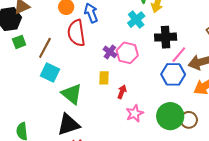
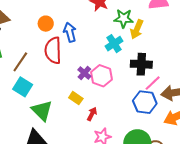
yellow rectangle: (104, 78) -> (76, 98), turned -64

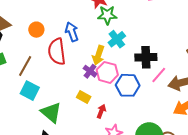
green star: (124, 18) -> (107, 15), moved
orange circle: (46, 24) -> (36, 30), moved
yellow arrow: (137, 29) -> (98, 55), moved
blue hexagon: (145, 102) -> (128, 85), moved

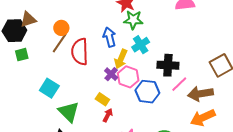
blue arrow: (72, 32) -> (109, 37), moved
brown line: (25, 66) -> (60, 43), moved
red arrow: (101, 111) -> (108, 115), moved

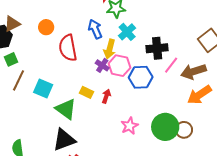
brown line: (60, 43) -> (19, 80), moved
yellow rectangle: (102, 99) -> (86, 92), moved
red arrow: (108, 115) -> (106, 96), moved

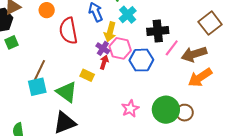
brown line: (19, 80) -> (40, 70), moved
cyan square: (43, 89) -> (37, 87), moved, turned -36
red arrow: (106, 96) -> (104, 62), moved

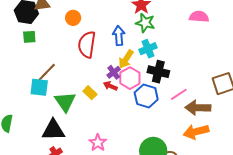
black cross: (158, 31) -> (158, 72), moved
red arrow: (104, 62) -> (110, 86), turned -104
pink star: (130, 109) -> (98, 143), moved, turned -30

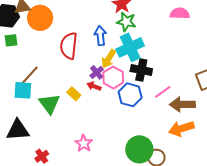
orange circle: (73, 18) -> (40, 18), moved, size x1.6
cyan cross: (148, 49) -> (130, 47), size x1.5
black triangle: (53, 130) -> (18, 130), moved

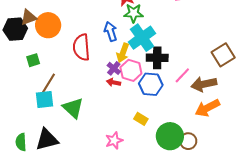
green square: (11, 40) -> (33, 60), moved
yellow rectangle: (74, 94) -> (141, 119), moved
pink star: (84, 143) -> (114, 141), turned 30

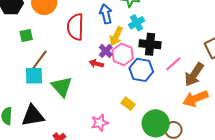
cyan cross: (142, 38) -> (137, 23), size x0.6
red arrow: (114, 82) -> (96, 64), moved
brown arrow: (204, 84) -> (194, 75), turned -50

